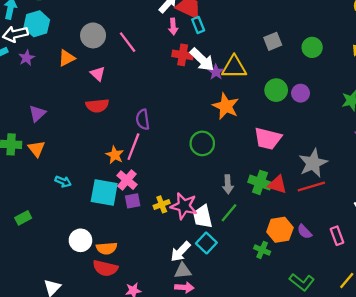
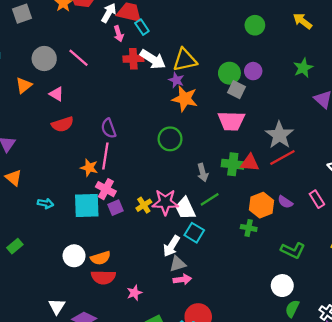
gray square: (273, 41) -> (237, 90), moved, turned -30
purple star: (216, 72) -> (176, 80), moved
green line: (229, 213) -> (210, 199), turned 30

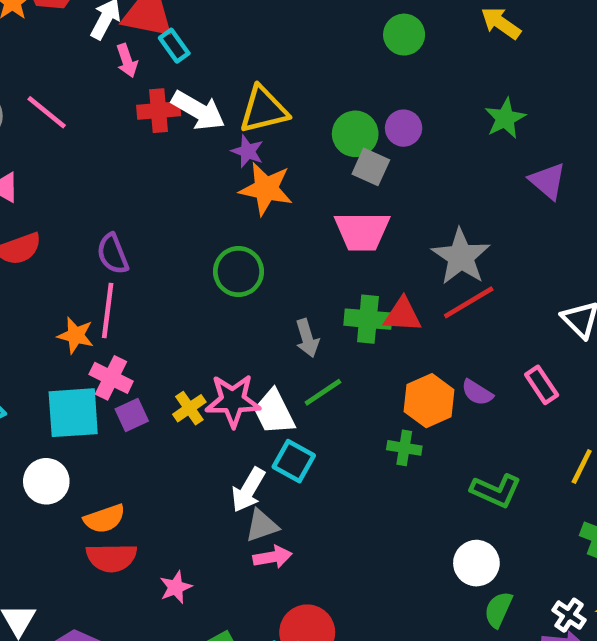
white circle: (74, 256) -> (46, 481), moved

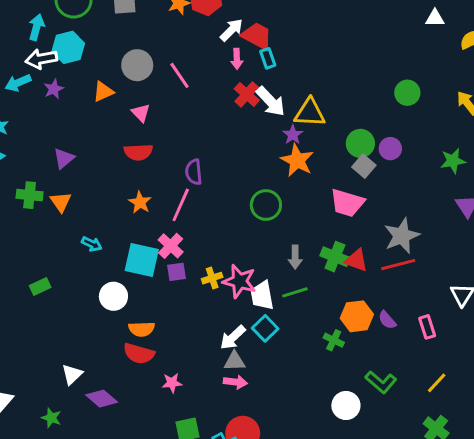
red cross: (159, 111) -> (247, 94), turned 30
orange star: (76, 335) -> (140, 202), moved
white circle: (476, 563) -> (346, 406), moved

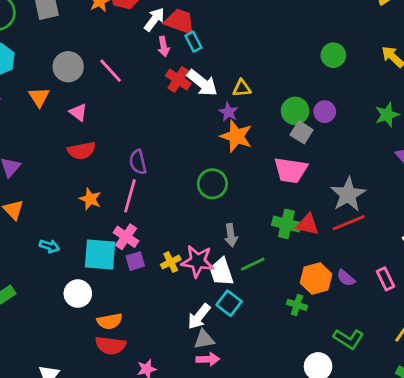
orange triangle: (103, 92) -> (39, 97), turned -30
yellow triangle: (310, 113) -> (242, 88), size x0.6
gray arrow: (295, 257) -> (231, 235), moved

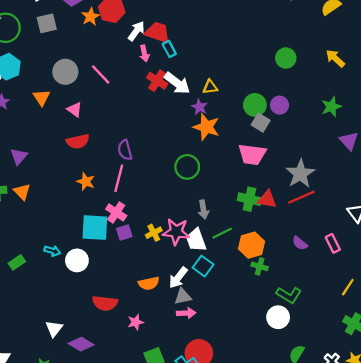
cyan arrow: (49, 246) -> (52, 251), moved
orange hexagon: (316, 279) -> (251, 245), moved
orange semicircle: (110, 321) -> (149, 283), moved
green L-shape: (349, 339) -> (289, 295), moved

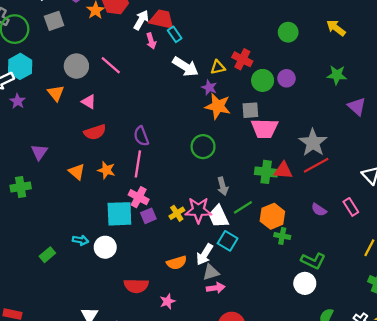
red cross: (157, 81) -> (242, 59), moved
green star: (331, 107) -> (337, 75), turned 30
gray square: (261, 123) -> (250, 110), moved, turned -30
orange triangle: (22, 192) -> (77, 172), moved

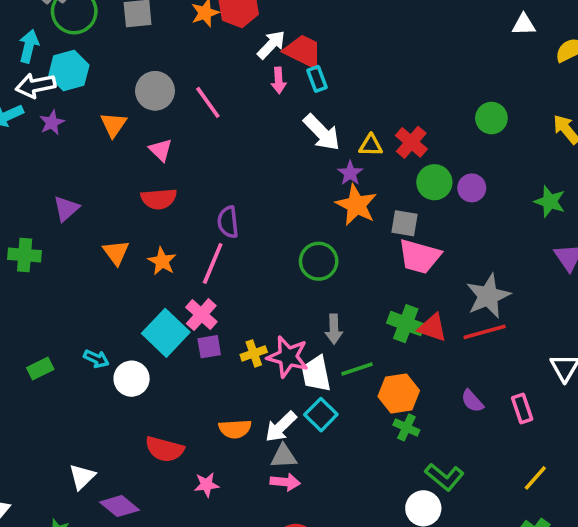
cyan square: (119, 214) -> (166, 333), turned 32

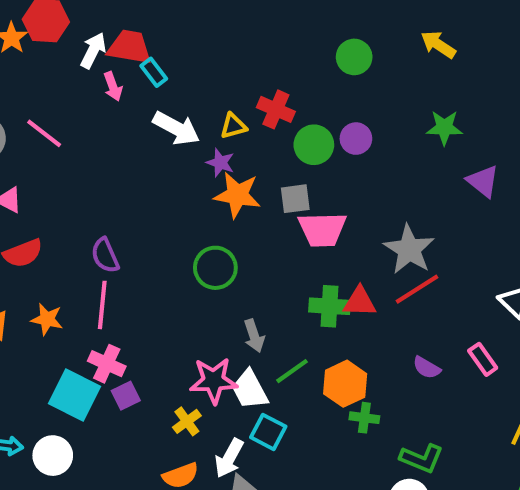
yellow cross: (254, 353) -> (187, 421), moved

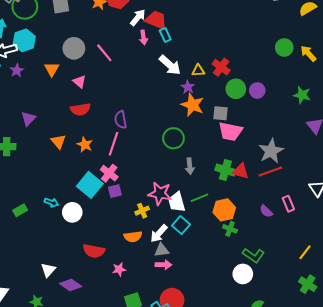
green circle: (354, 57) -> (284, 47), moved
gray arrow: (254, 336) -> (190, 166), moved
pink rectangle: (483, 359) -> (288, 204), moved

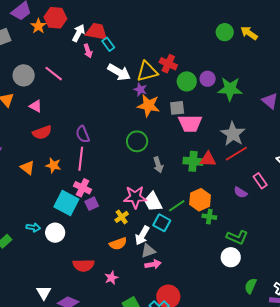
yellow triangle: (198, 70) -> (147, 71), size x1.6
green star: (302, 95) -> (230, 89), moved, size x1.4
green line: (200, 198) -> (177, 206), moved

